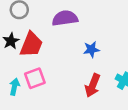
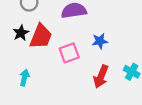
pink square: (35, 78) -> (69, 53), moved

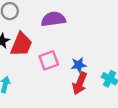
blue star: (100, 41) -> (79, 65), moved

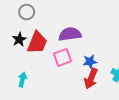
purple semicircle: (53, 19) -> (70, 34), moved

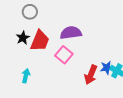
pink square: (63, 57) -> (64, 55), turned -30
blue star: (90, 62) -> (107, 68), moved

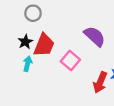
purple semicircle: (71, 33) -> (95, 36), moved, turned 50
cyan arrow: (26, 76) -> (27, 64), moved

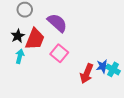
purple semicircle: (95, 36) -> (57, 23), moved

